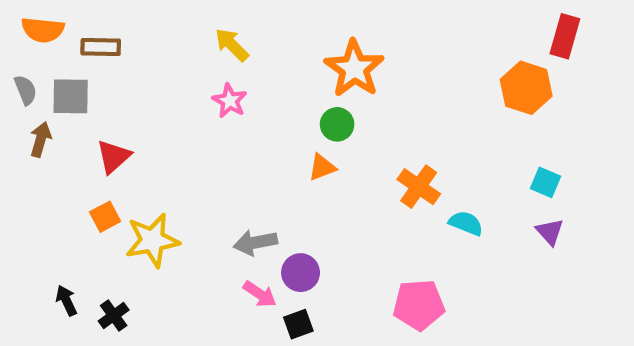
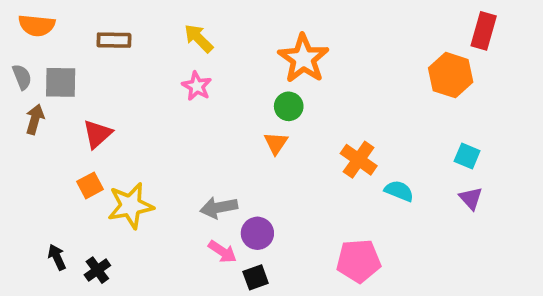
brown rectangle: (101, 47) -> (114, 40), moved
orange triangle: (322, 167) -> (276, 143), turned -35

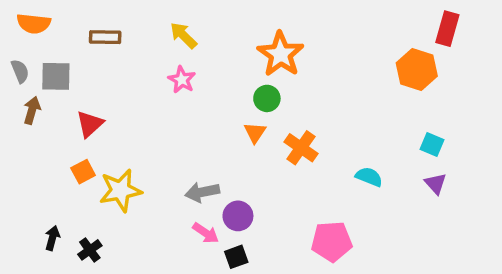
orange cross: (359, 160) -> (301, 148), moved
black arrow: (57, 257) -> (52, 238), turned 40

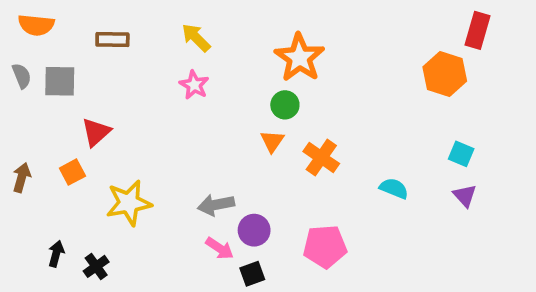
brown arrow: (32, 110) -> (22, 178), moved
orange square: (83, 172) -> (72, 172), moved
pink pentagon: (332, 241) -> (325, 247), moved

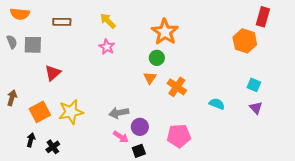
orange square: (72, 172) -> (40, 112), moved, size x1.5

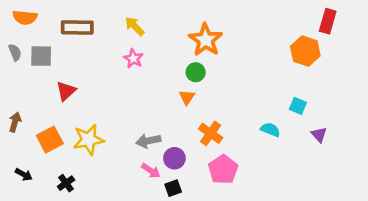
brown rectangle: (62, 22) -> (77, 27), size x1.4
cyan square: (254, 85) -> (298, 106), moved
orange cross: (177, 87) -> (211, 133), moved
pink pentagon: (179, 136) -> (223, 169), turned -30
black arrow: (31, 140) -> (24, 174), moved, turned 104

